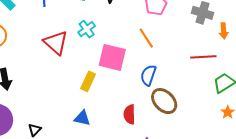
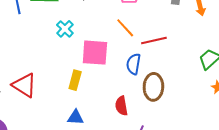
red triangle: (56, 43) -> (24, 85), moved
red line: (203, 57) -> (154, 40), moved
brown ellipse: (164, 101) -> (153, 87), turned 56

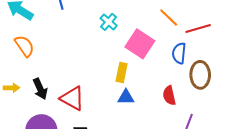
pink square: (95, 53) -> (140, 44), turned 32
red triangle: (24, 85) -> (72, 98), moved
blue triangle: (75, 117) -> (126, 97), moved

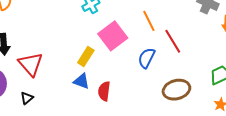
red line: (198, 29) -> (173, 41), turned 55
brown ellipse: (200, 75) -> (176, 90), moved, turned 56
red semicircle: (169, 96) -> (104, 91), moved

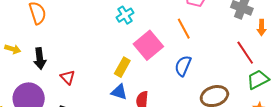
red line: (173, 41) -> (245, 53), moved
red triangle: (31, 64) -> (68, 77), size x0.6

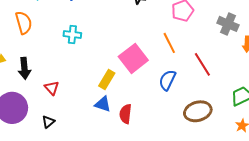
cyan cross: (125, 15) -> (72, 35), moved, turned 36
red line: (245, 53) -> (202, 64), moved

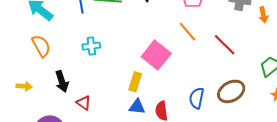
black arrow: (24, 68) -> (62, 81), moved
blue semicircle: (167, 80) -> (197, 98), moved

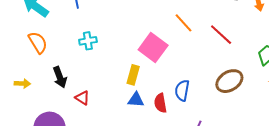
blue semicircle: (197, 98) -> (182, 90), moved

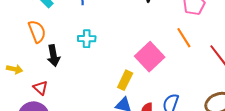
black arrow: (60, 77) -> (54, 56), moved
red triangle: (82, 98) -> (40, 88), moved

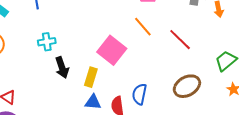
black arrow: (54, 56) -> (62, 68), moved

